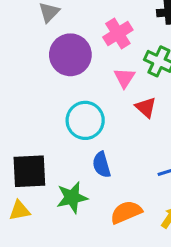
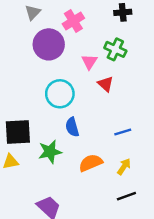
pink cross: (118, 33) -> (73, 21), moved

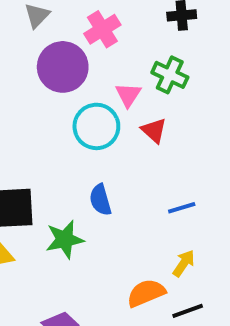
cyan circle: (60, 94) -> (96, 126), moved
orange semicircle: (91, 163) -> (146, 293), moved

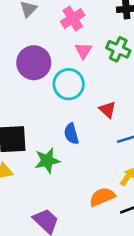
purple circle: (63, 67) -> (34, 63), moved
pink triangle: (128, 95) -> (83, 51), moved
red triangle: (154, 130) -> (108, 110), moved

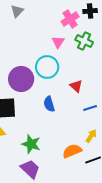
pink cross: (73, 18) -> (70, 19), moved
purple circle: (34, 63) -> (21, 79), moved
green star: (47, 161) -> (31, 144), moved, turned 30

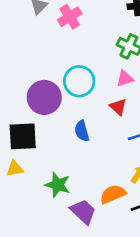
pink cross: (70, 19) -> (70, 17), moved
pink triangle: (58, 42) -> (125, 79), moved, turned 40
purple trapezoid: (30, 169) -> (83, 212), moved

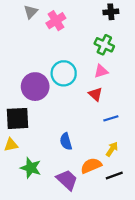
blue semicircle: (82, 131) -> (66, 141), moved
green star: (58, 185) -> (31, 168), moved

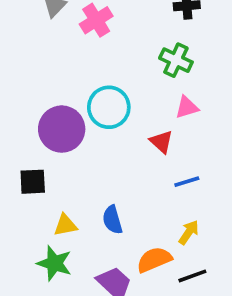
pink triangle: (101, 71) -> (187, 107), moved
black square: (18, 118) -> (33, 182), size x0.7
yellow triangle: (11, 145) -> (65, 225), moved

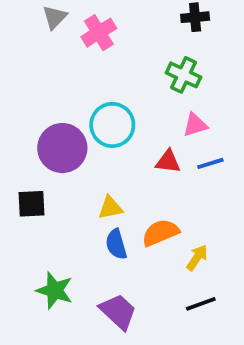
red triangle: (161, 142) -> (168, 161), turned -35
blue line: (187, 182) -> (210, 163), moved
yellow triangle: (65, 225) -> (110, 208), moved
orange semicircle: (154, 260) -> (160, 233), moved

